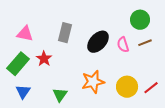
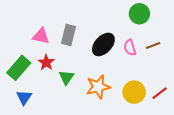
green circle: (140, 20) -> (139, 14), moved
pink triangle: (25, 34) -> (41, 36), moved
green triangle: (60, 95) -> (66, 77), moved

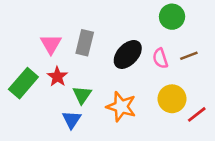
pink triangle: (41, 36) -> (51, 44), turned 48
orange star: (98, 87) -> (121, 107), turned 30
yellow circle: (134, 92) -> (172, 99), moved
blue triangle: (24, 97) -> (72, 120), moved

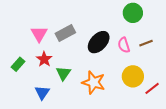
gray rectangle: (85, 43) -> (65, 33), turned 48
green rectangle: (23, 83) -> (18, 64), size x0.6
blue triangle: (72, 120) -> (42, 92), moved

